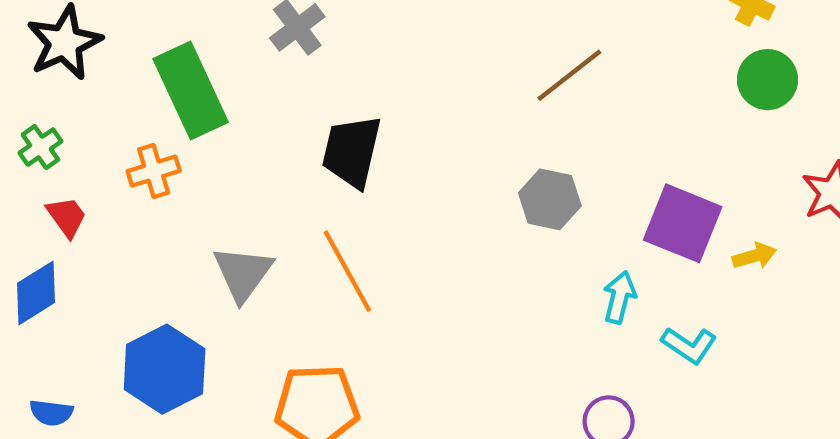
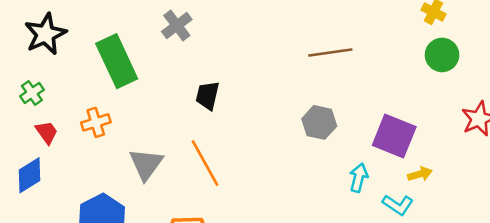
brown line: (569, 75) -> (330, 52), turned 30
black trapezoid: (352, 151) -> (208, 95), size x0.7
orange cross: (154, 171) -> (96, 122), moved
yellow arrow: (754, 256) -> (420, 174), moved

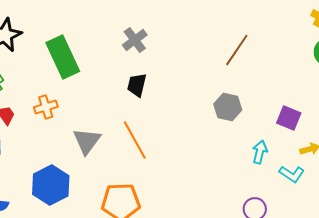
gray cross: (177, 25) -> (135, 40), moved
brown line: (330, 52) -> (237, 50), turned -48
purple square: (394, 136) -> (289, 118), size x0.7

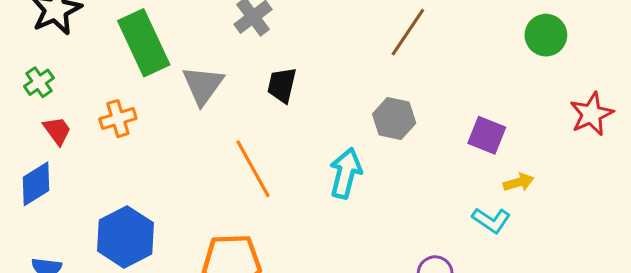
black trapezoid: (137, 85) -> (282, 85), moved
gray triangle: (87, 141) -> (203, 85), moved
cyan arrow: (260, 152) -> (346, 173), moved, size x1.4

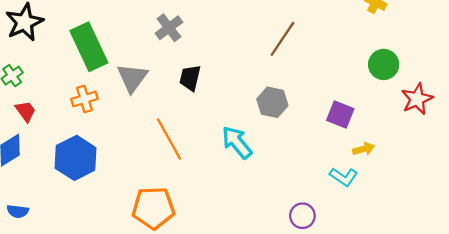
green circle: (546, 35) -> (384, 64), moved
orange cross: (118, 119) -> (84, 99), moved
cyan arrow: (346, 173) -> (237, 142), turned -54
blue hexagon: (125, 237) -> (76, 158), moved

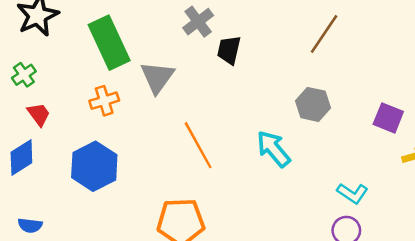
black trapezoid: (190, 78) -> (229, 50), moved
cyan L-shape: (344, 177) -> (352, 193), moved

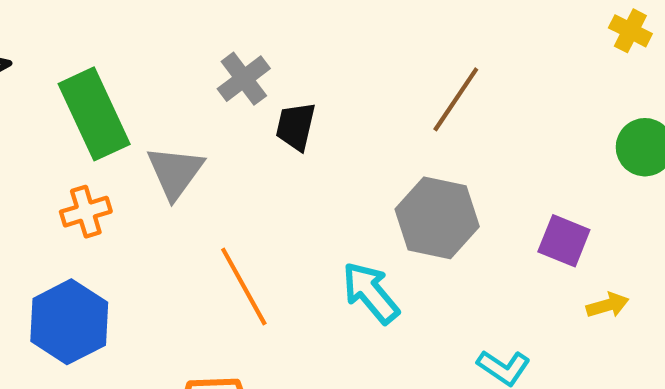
gray hexagon: (313, 104) -> (437, 218), size x1.4

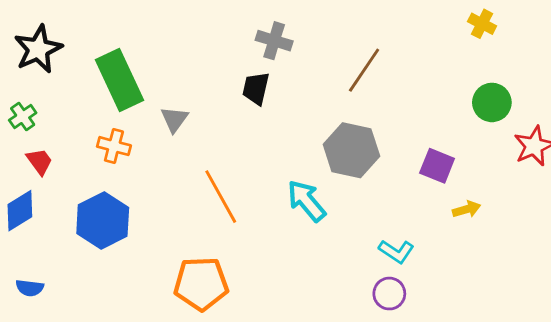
gray cross: (244, 79) -> (274, 41), moved, turned -36
gray triangle: (175, 172) -> (174, 119), size x0.7
orange cross: (86, 212) -> (114, 146), turned 32

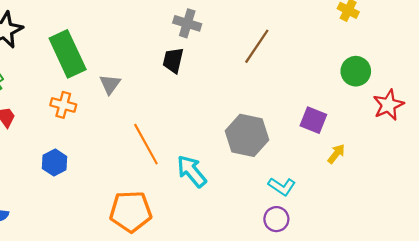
gray hexagon: (351, 150) -> (247, 135), moved
cyan arrow: (306, 201) -> (192, 171), moved
yellow arrow: (467, 209) -> (336, 154), turned -36
blue hexagon: (103, 220) -> (55, 163), size x0.6

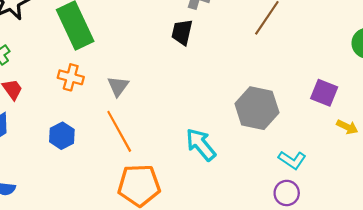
gray triangle: (110, 84) -> (118, 86), moved
orange line: (146, 144) -> (119, 131), moved
yellow arrow: (336, 154) -> (347, 127), turned 78

